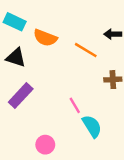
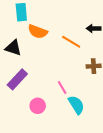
cyan rectangle: (15, 22) -> (21, 12), moved, turned 60
pink circle: (45, 145) -> (38, 106), moved

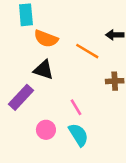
black triangle: (13, 48) -> (43, 70), moved
cyan semicircle: (76, 105) -> (78, 135), moved

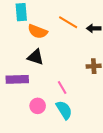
orange line: (87, 51) -> (68, 22), moved
purple rectangle: (21, 97) -> (17, 79), turned 45

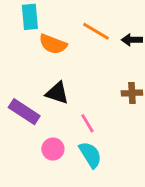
black triangle: (36, 57) -> (57, 93), moved
purple rectangle: (17, 79) -> (24, 112), turned 35

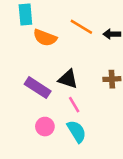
black triangle: (57, 93) -> (68, 79), moved
purple rectangle: (24, 112) -> (38, 88), moved

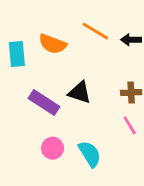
cyan rectangle: (25, 15) -> (17, 54), moved
pink line: (74, 105) -> (130, 125), moved

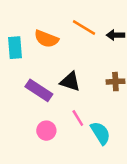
pink line: (130, 125) -> (78, 118), moved
cyan semicircle: (90, 154) -> (100, 133), moved

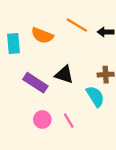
pink line: (78, 118) -> (69, 121), moved
cyan semicircle: (100, 133) -> (95, 96), moved

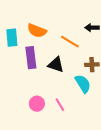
orange line: (77, 25) -> (70, 42), moved
purple rectangle: (35, 83) -> (31, 58), moved, turned 50

